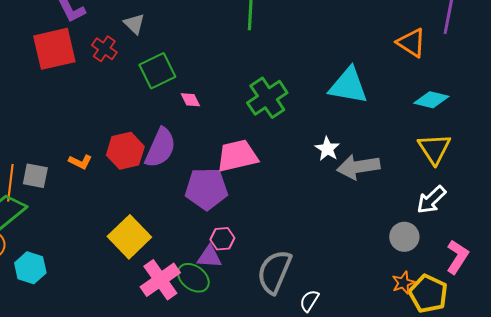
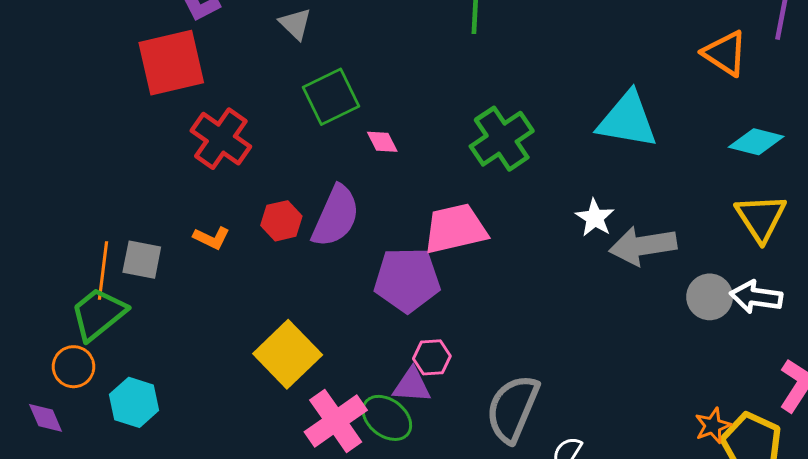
red cross: (104, 49) -> (221, 139), moved, size x1.5
red hexagon: (125, 151) -> (281, 221), size x0.7
white arrow: (431, 200) -> (756, 297), turned 52
gray circle: (404, 237) -> (710, 297), moved

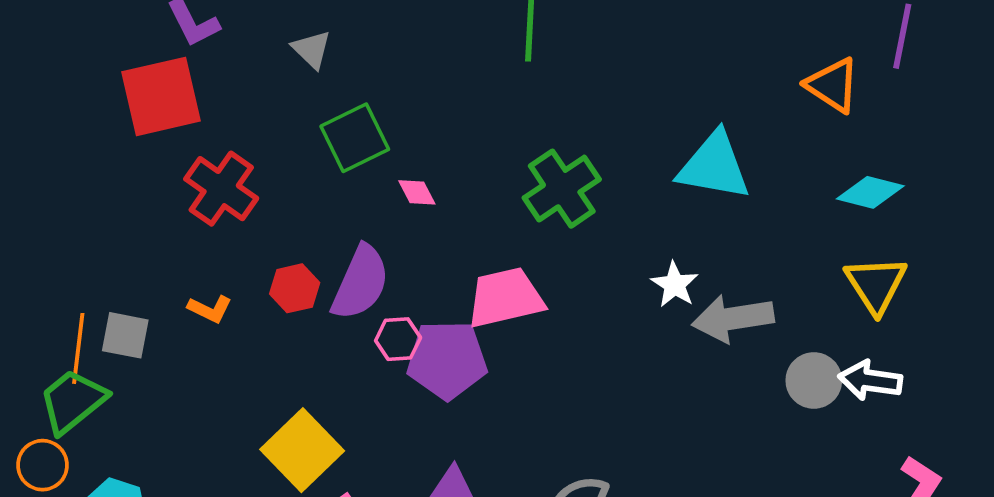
pink hexagon: (432, 357) -> (398, 339), moved

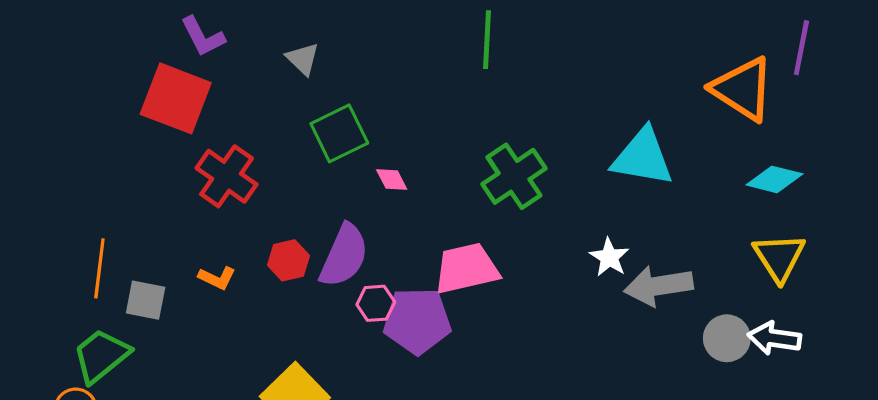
orange triangle: (833, 85) -> (743, 89), size x1.4
red square: (161, 96) -> (176, 98), turned 34
orange line: (78, 348) -> (99, 268), moved

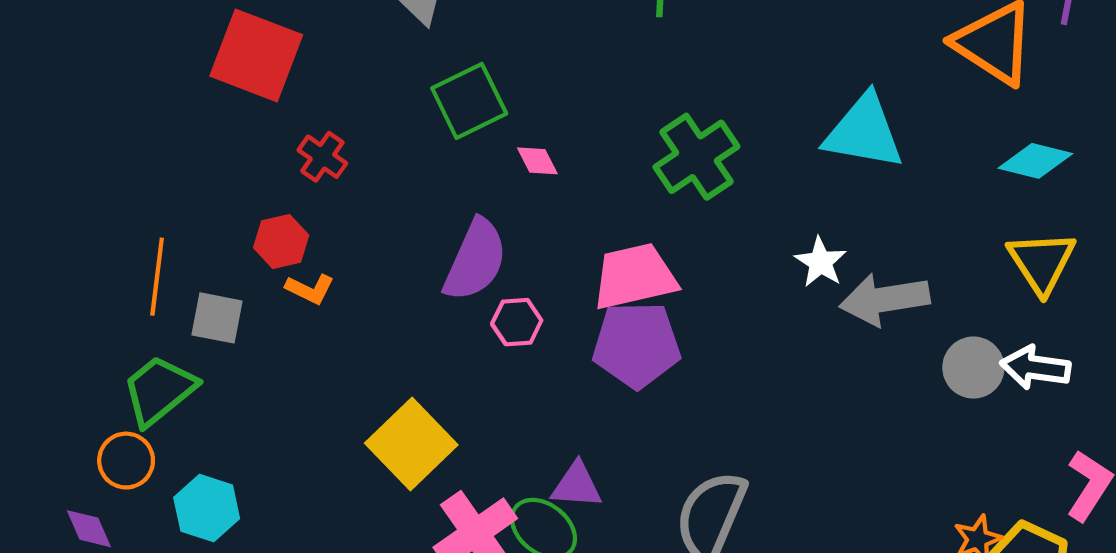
red cross: (227, 176) -> (322, 157), size x0.6
red hexagon: (288, 260) -> (281, 241), moved
purple pentagon: (417, 321) -> (637, 345), moved

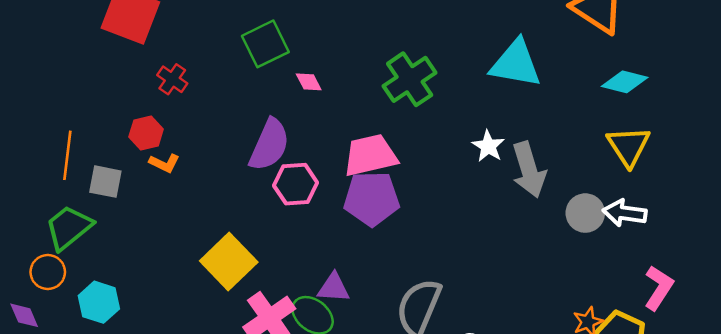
gray arrow: (885, 299) -> (529, 170), turned -98
pink hexagon: (517, 322) -> (296, 184), size x1.4

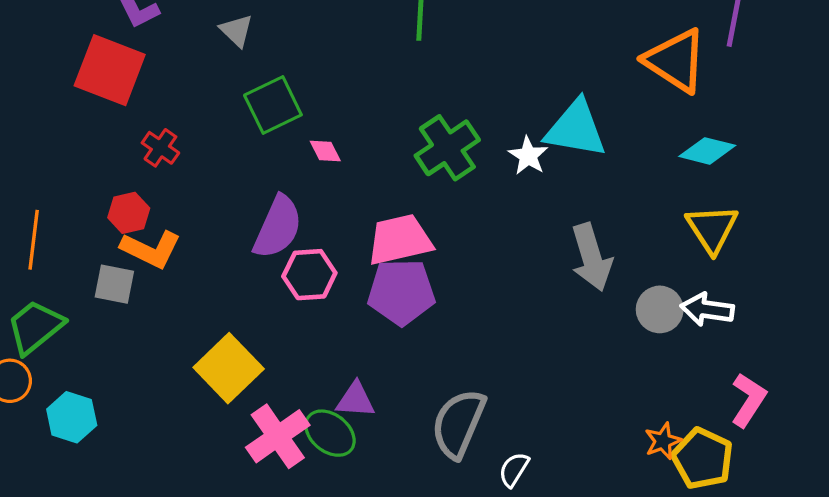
white star: (488, 146) -> (528, 156), moved
orange L-shape: (164, 163) -> (151, 249), size x1.6
gray square: (105, 182) -> (114, 284), moved

